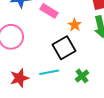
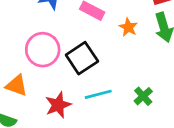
black square: (64, 48) -> (82, 58), moved

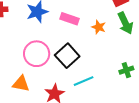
green cross: (143, 96) -> (126, 70), moved, turned 32

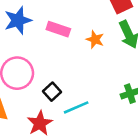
black square: (67, 56) -> (52, 92), moved, size x0.6

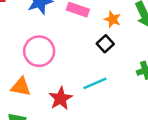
black square: (52, 92) -> (105, 44), moved

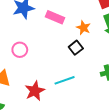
pink circle: (39, 51) -> (20, 50), size x0.6

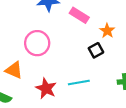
pink circle: (20, 50) -> (37, 43), size x1.5
red star: (35, 91) -> (46, 88), turned -30

